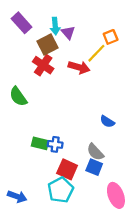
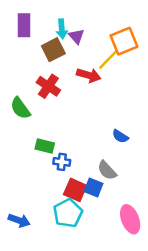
purple rectangle: (21, 23) -> (24, 25), turned 42
orange square: (111, 37) -> (124, 41), size x1.6
red cross: (43, 65) -> (48, 86), moved
green rectangle: (40, 143) -> (45, 146), moved
blue square: (94, 167) -> (94, 188), moved

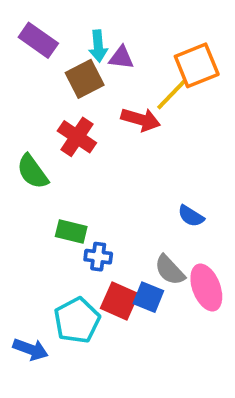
purple rectangle: (24, 25) -> (38, 40), turned -55
purple triangle: (76, 36) -> (121, 58), turned -42
cyan pentagon: (68, 213) -> (77, 320), moved
pink ellipse: (130, 219) -> (206, 288), moved

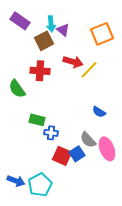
purple triangle: (121, 58) -> (63, 30), turned 32
yellow line: (172, 94) -> (89, 70), moved
red cross: (77, 137) -> (40, 71), turned -30
blue square: (148, 297) -> (77, 154), turned 35
cyan pentagon: (77, 320) -> (40, 185), moved

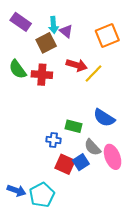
green semicircle: (17, 89) -> (18, 69), moved
blue semicircle: (99, 112) -> (104, 118), size x1.5
green rectangle: (37, 120) -> (73, 126), moved

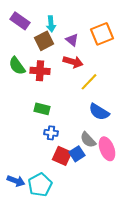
purple triangle: (66, 31) -> (72, 40), moved
yellow line: (94, 74) -> (89, 82), moved
green rectangle: (73, 126) -> (42, 109), moved

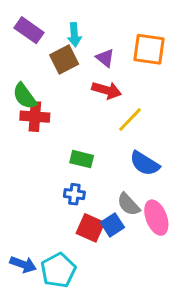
orange square: (102, 34) -> (149, 49), turned 30
red cross: (40, 71) -> (35, 117), moved
green rectangle: (42, 109) -> (82, 159), moved

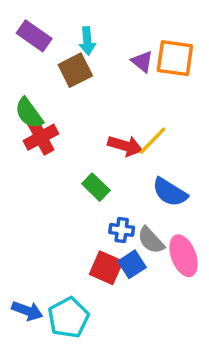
purple triangle: (105, 58) -> (142, 62), moved
red arrow: (107, 90) -> (125, 146), moved
red cross: (35, 117) -> (41, 137), turned -32
green rectangle: (82, 159) -> (96, 187), turned 30
blue cross: (74, 194) -> (122, 230), moved

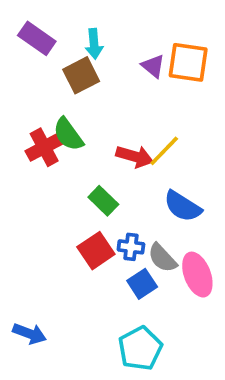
green semicircle: (29, 113) -> (68, 134), moved
red square: (106, 268) -> (96, 251), moved, turned 32
cyan pentagon: (68, 318) -> (140, 348), moved

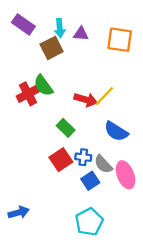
purple triangle: (153, 66) -> (81, 34), moved, turned -35
blue arrow: (29, 334) -> (19, 212), turned -36

